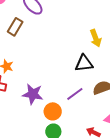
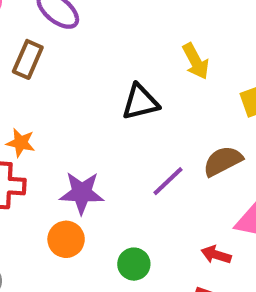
black triangle: (84, 63) -> (140, 102), moved
orange circle: (53, 111) -> (66, 239), moved

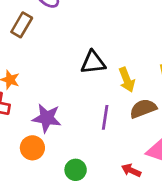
yellow arrow: (196, 61) -> (127, 80), moved
purple line: (168, 181) -> (105, 117), turned -45

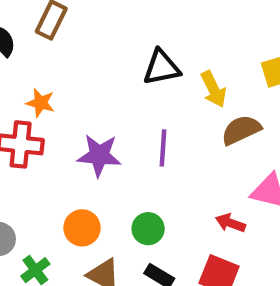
purple line: (105, 117) -> (163, 148), moved
orange circle: (32, 148) -> (82, 228), moved

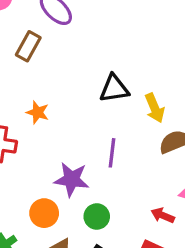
orange star: (40, 103) -> (38, 112), moved
purple star: (99, 155) -> (72, 179), moved

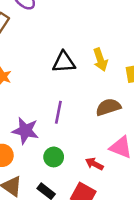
yellow arrow: (155, 108) -> (100, 60), moved
green circle: (97, 216) -> (54, 157), moved

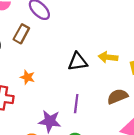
yellow arrow: (100, 60) -> (108, 57), turned 120

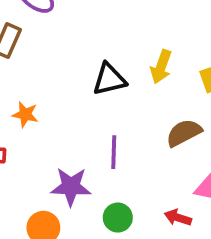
yellow arrow: (108, 57) -> (161, 67), turned -72

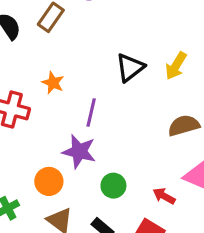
black triangle: (109, 79) -> (130, 68), turned -36
purple line: (114, 152) -> (91, 113), moved

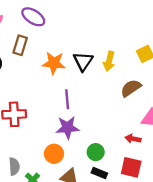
yellow arrow: (176, 66) -> (109, 61), moved
orange star: (53, 83) -> (54, 63), moved, size x1.5
green circle: (113, 186) -> (96, 152), moved

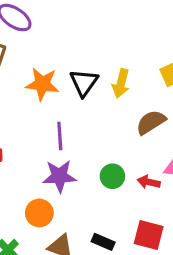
red arrow: (133, 139) -> (149, 182), moved
green circle: (96, 152) -> (112, 176), moved

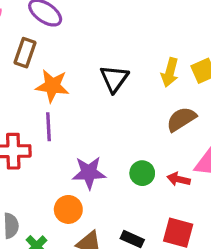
yellow arrow: (121, 83) -> (170, 72), moved
orange star: (42, 84) -> (52, 86), moved
purple line: (60, 136) -> (48, 127), moved

